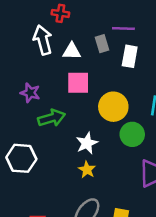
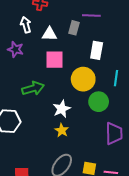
white arrow: (43, 40) -> (26, 25), size x0.7
gray rectangle: (102, 44) -> (74, 28), turned 32
white rectangle: (130, 56) -> (97, 50), moved
purple star: (30, 93) -> (16, 49), moved

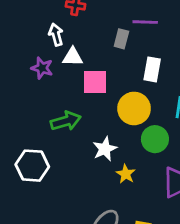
white triangle: (49, 34) -> (73, 57), moved
yellow star: (62, 130) -> (126, 174), moved

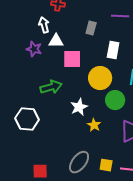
purple line: (145, 22) -> (120, 16), moved

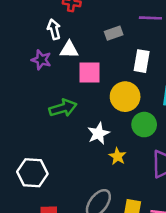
gray rectangle: (91, 28) -> (114, 33), turned 56
white hexagon: (27, 119) -> (32, 173), moved

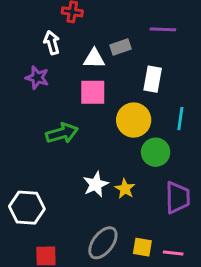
white triangle: (69, 50) -> (94, 59), moved
white star: (98, 133) -> (96, 184), moved

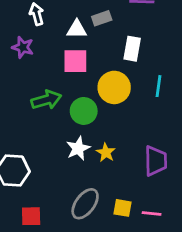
green circle: (156, 152) -> (84, 111), moved

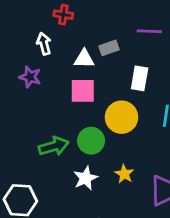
green arrow: (46, 100) -> (54, 146), moved
yellow star: (106, 153) -> (124, 174), moved

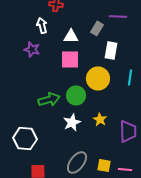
gray rectangle: (109, 48) -> (97, 28), moved, turned -40

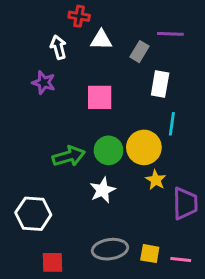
white triangle: (71, 36) -> (101, 40), moved
cyan line: (130, 77) -> (172, 124), moved
yellow circle: (98, 78) -> (144, 147), moved
yellow star: (100, 119) -> (156, 180), moved
gray ellipse: (77, 162) -> (110, 249), turned 45

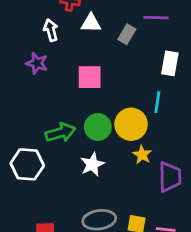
white rectangle: (160, 84) -> (170, 63), moved
white hexagon: (33, 214) -> (27, 164), moved

